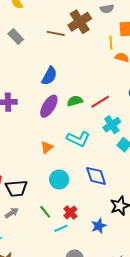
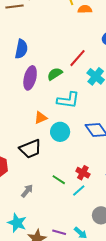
green semicircle: (75, 101) -> (55, 74), moved
orange triangle: (47, 147) -> (41, 118), turned 32
cyan circle: (59, 179) -> (60, 132), moved
black trapezoid: (16, 188) -> (30, 149), moved

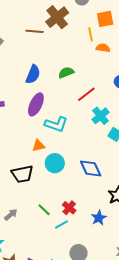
green semicircle: (55, 74) -> (66, 73), moved
cyan L-shape: (68, 100) -> (56, 124), moved

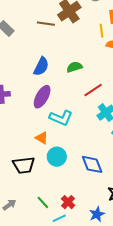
orange triangle: (38, 146) -> (42, 138), turned 40

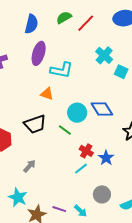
red line: (93, 90) -> (86, 23), moved
cyan circle: (57, 157) -> (77, 113), moved
green line: (43, 202) -> (65, 130), moved
blue star: (97, 214) -> (106, 158), moved

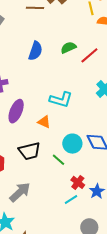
purple ellipse: (39, 53) -> (16, 111), moved
gray arrow: (30, 166) -> (20, 192), size x1.6

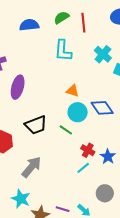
blue semicircle: (35, 51) -> (29, 25), turned -108
red line: (89, 55) -> (83, 23), turned -48
cyan L-shape: (61, 100) -> (63, 51), moved, turned 85
orange triangle: (44, 122) -> (73, 91), moved

